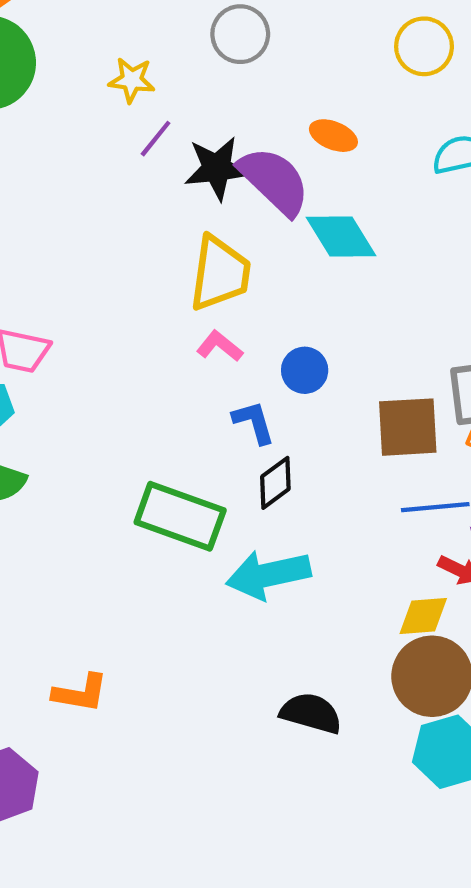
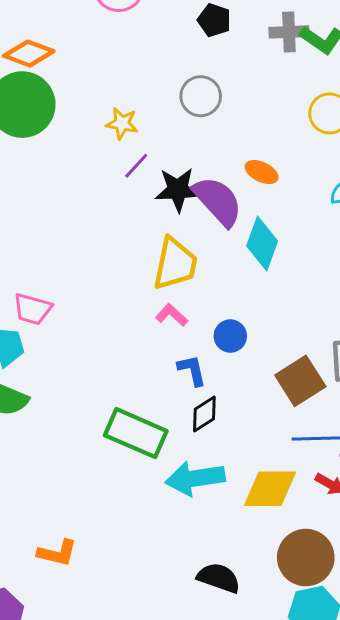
cyan diamond: (341, 236) -> (262, 243), turned 48
brown square: (408, 427) -> (300, 381), turned -33
yellow diamond: (423, 616) -> (270, 489), moved, size x1.5

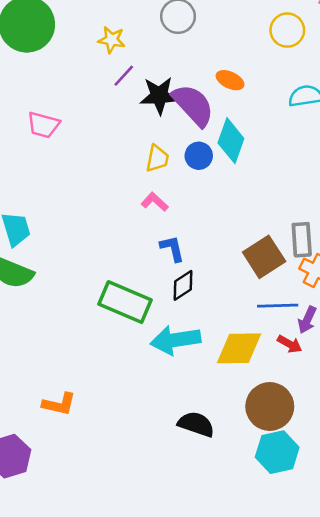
yellow trapezoid: (175, 264) -> (157, 158), size x0.6
pink trapezoid: (32, 309) -> (43, 125), moved
blue circle: (230, 336) -> (199, 156), moved

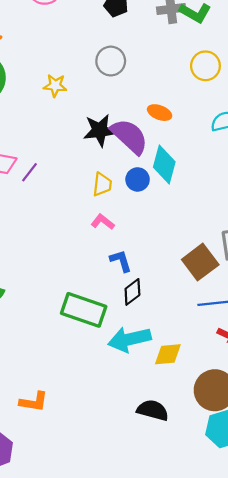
purple line: (124, 76) -> (30, 172), moved
yellow diamond: (239, 348) -> (168, 354), moved, size x0.7

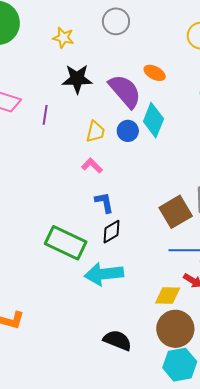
black star: (100, 130) -> (77, 79), moved
purple line: (30, 172) -> (45, 115), moved, turned -36
yellow diamond: (168, 354) -> (168, 295), moved

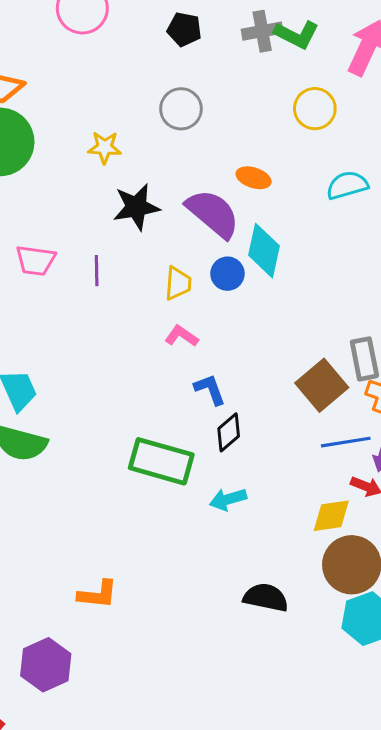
cyan arrow: (104, 274) -> (228, 499), size x0.6

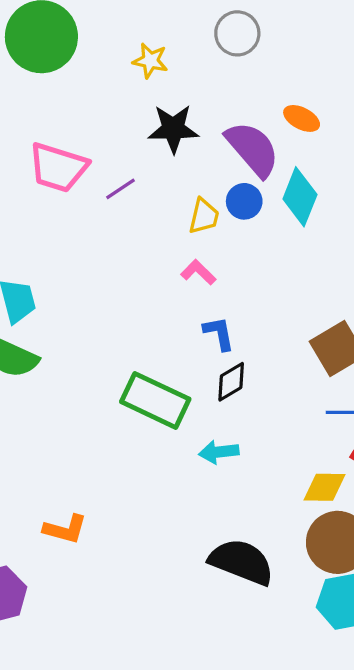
pink trapezoid: (36, 260) -> (58, 167), size x1.4
purple line: (97, 271) -> (121, 189), turned 48
blue circle: (227, 274) -> (244, 201), moved
black semicircle: (266, 597) -> (241, 562), size x1.4

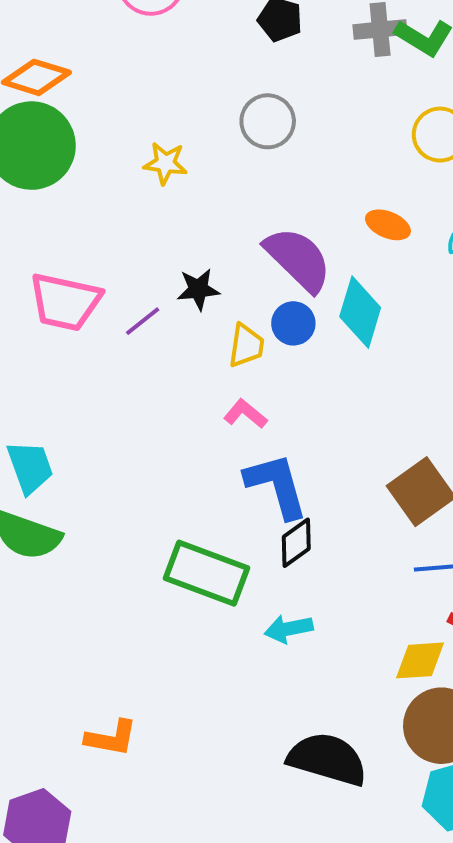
orange ellipse: (302, 118) -> (388, 225), moved
black star: (173, 129) -> (198, 289), moved, size x0.7
blue L-shape: (219, 333) -> (277, 486), size x1.6

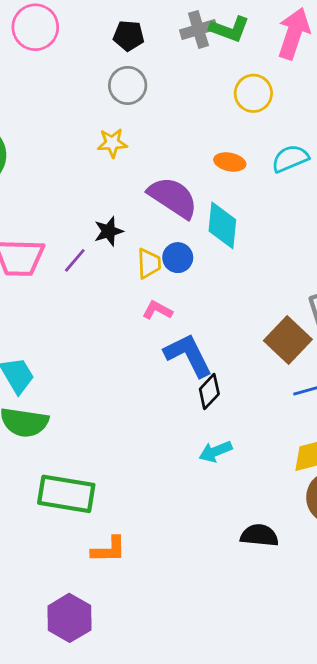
gray circle: (268, 121) -> (128, 85), moved
yellow star: (165, 163) -> (112, 143), moved
blue circle: (293, 323) -> (178, 258), moved
green rectangle: (207, 573) -> (66, 494), moved
black semicircle: (327, 759) -> (259, 535), size x0.7

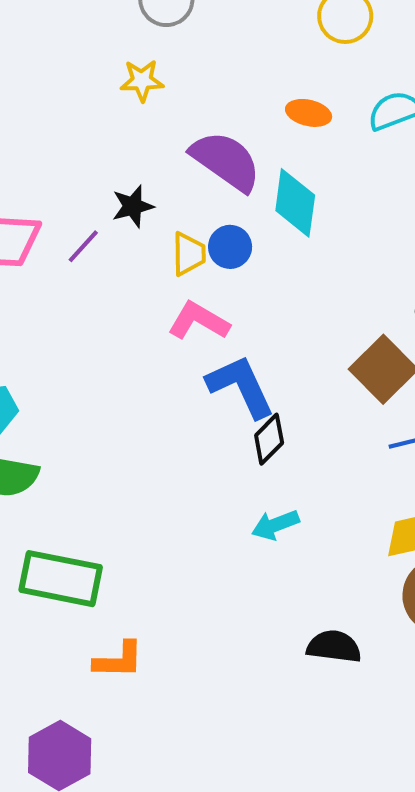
pink L-shape: (157, 310) -> (199, 321), size x1.4

